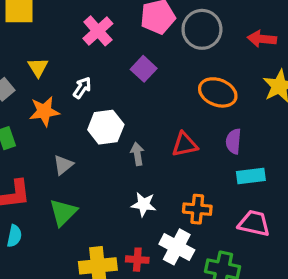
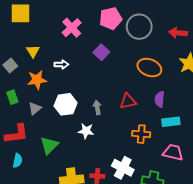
white arrow: (82, 88) -> (61, 64), turned 56
white hexagon: (106, 127) -> (66, 104), moved
gray triangle: (63, 165) -> (35, 108), moved
white star: (144, 204) -> (86, 131), moved
orange cross: (197, 209) -> (141, 134), moved

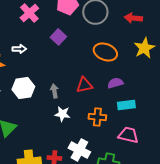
purple semicircle: (160, 99) -> (115, 83), turned 70
white star: (86, 131) -> (62, 114), moved

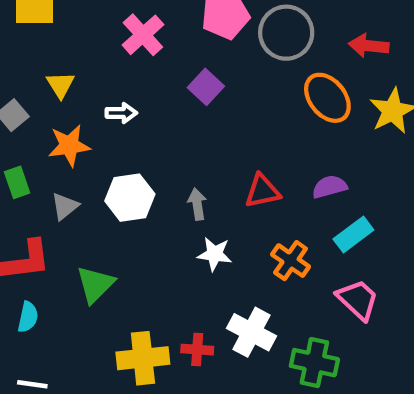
orange ellipse: (105, 52) -> (327, 98), moved, turned 30
cyan rectangle: (126, 105) -> (353, 235), turned -30
orange cross: (97, 117) -> (291, 261), turned 30
pink trapezoid: (128, 135) -> (358, 300), turned 30

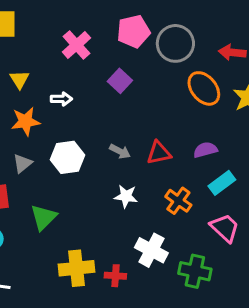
gray arrow: (197, 204) -> (120, 151), moved, turned 126
red cross: (197, 350) -> (115, 276), moved

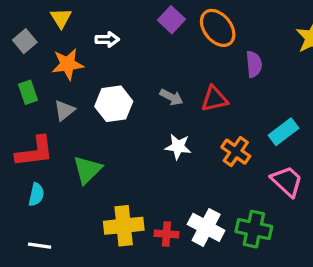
orange ellipse: (204, 88) -> (218, 28), moved
purple semicircle: (205, 150) -> (254, 64), moved, turned 100
white cross: (151, 250) -> (206, 227), moved

